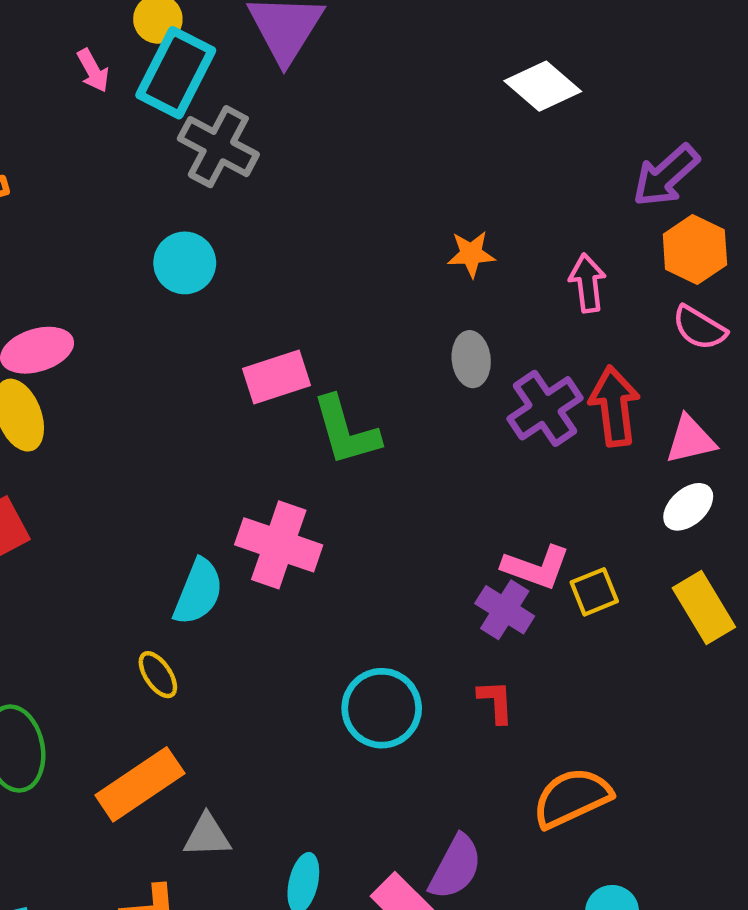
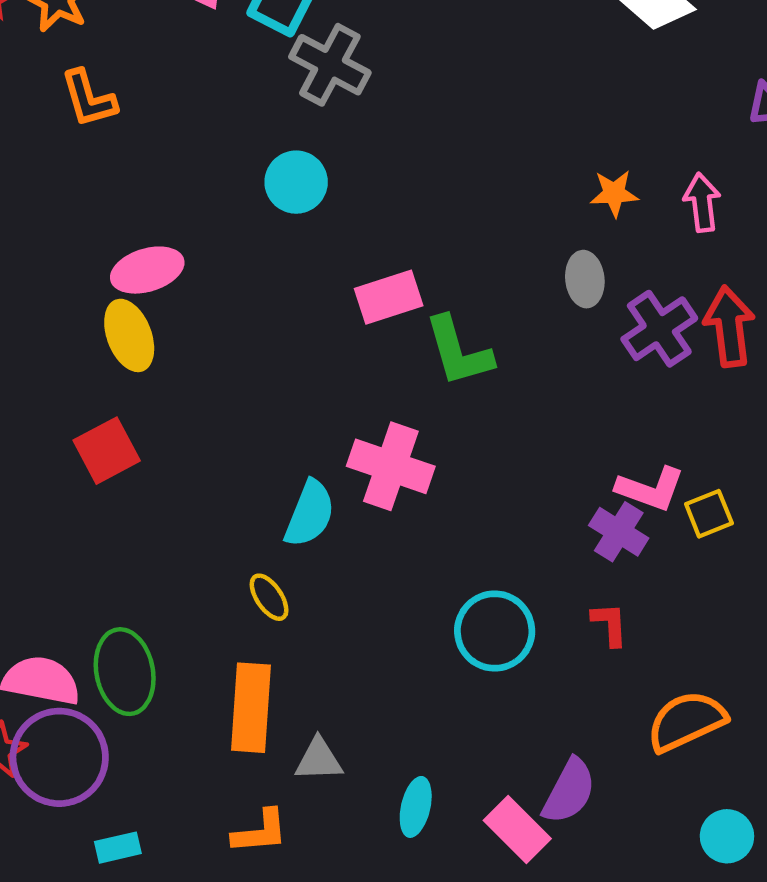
orange star: (471, 254) -> (614, 193), moved
orange rectangle: (140, 784) -> (251, 708), turned -52

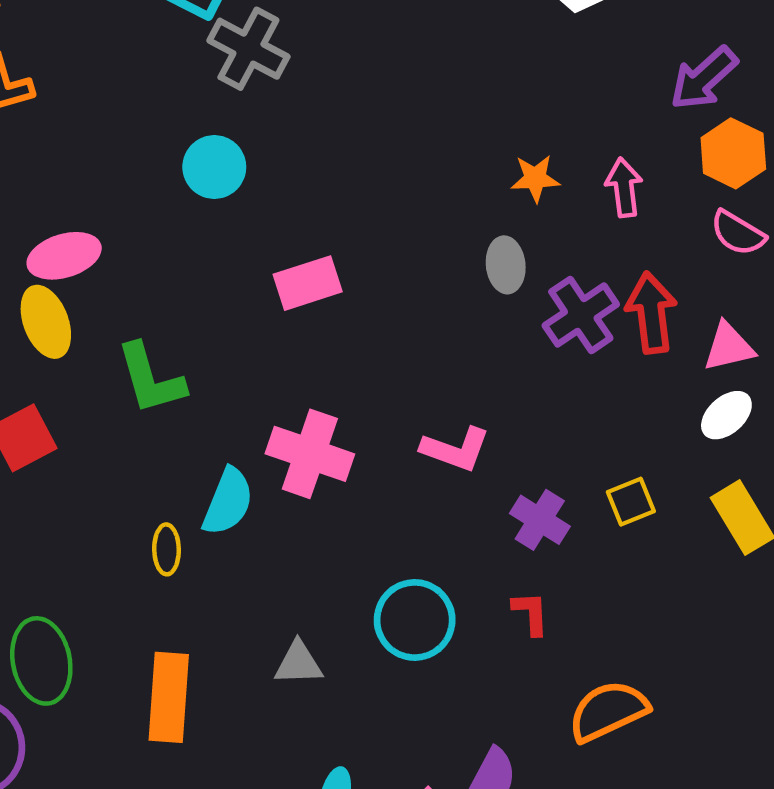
green L-shape: (459, 351) -> (151, 379), moved
pink L-shape: (650, 489) -> (456, 449), moved
yellow ellipse: (269, 597) -> (167, 549), moved, turned 33
gray triangle: (319, 760) -> (299, 663), moved

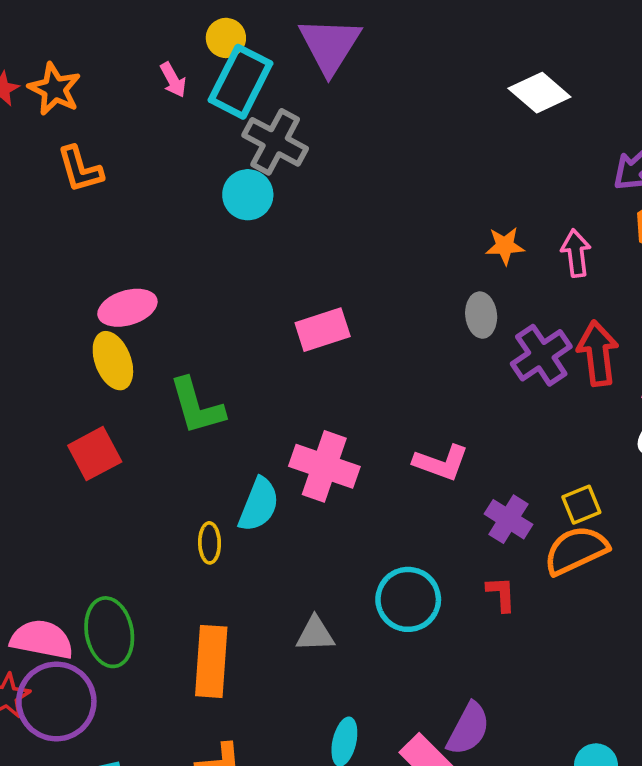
cyan circle: (214, 167) -> (248, 195), moved
orange semicircle: (608, 711) -> (576, 550), moved

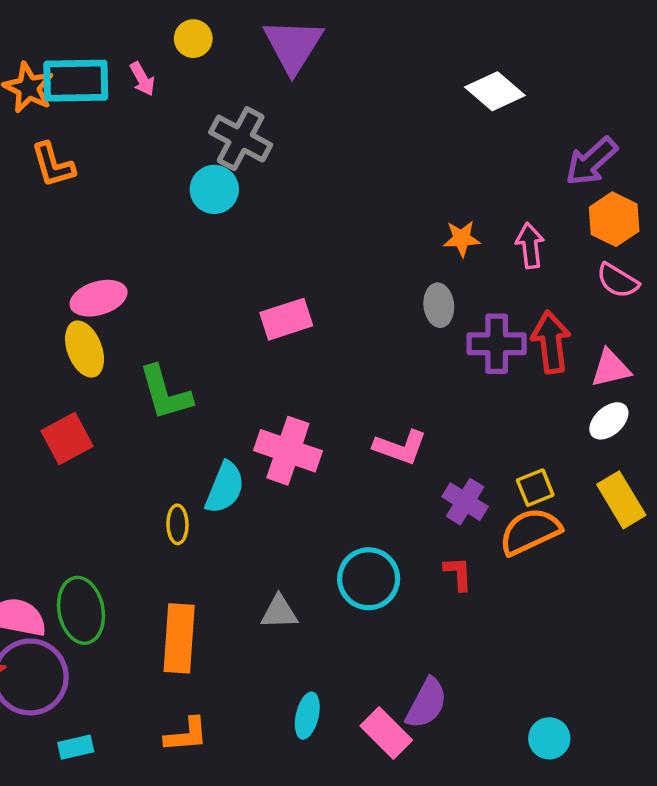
cyan rectangle: (241, 82) -> (76, 81), moved, turned 62
purple cross: (541, 355) -> (497, 344), turned 34

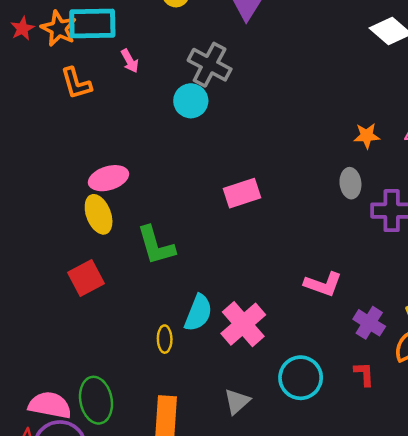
pink arrow: (142, 79) -> (130, 61), moved
pink cross: (288, 451) -> (243, 324), moved, turned 30
gray triangle: (279, 612) -> (237, 401), turned -40

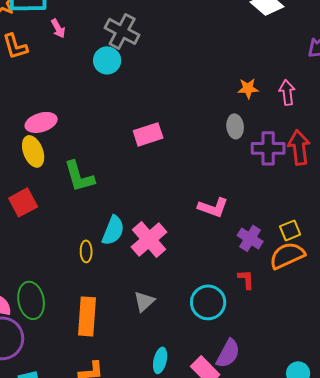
cyan circle: (301, 378) -> (208, 302), moved

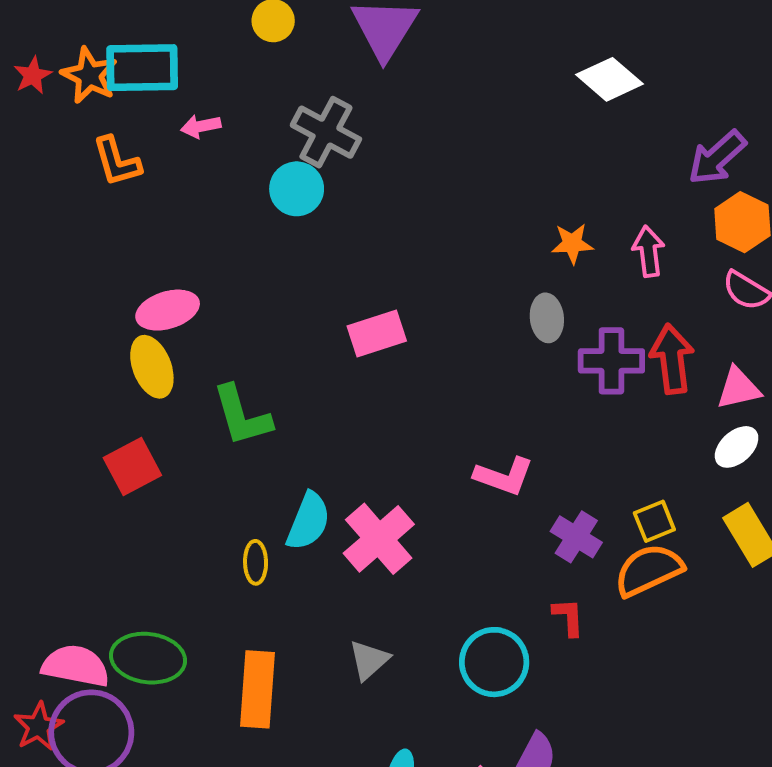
pink arrow: (58, 28) -> (201, 126), turned 108
green ellipse: (31, 300) -> (148, 658), turned -72

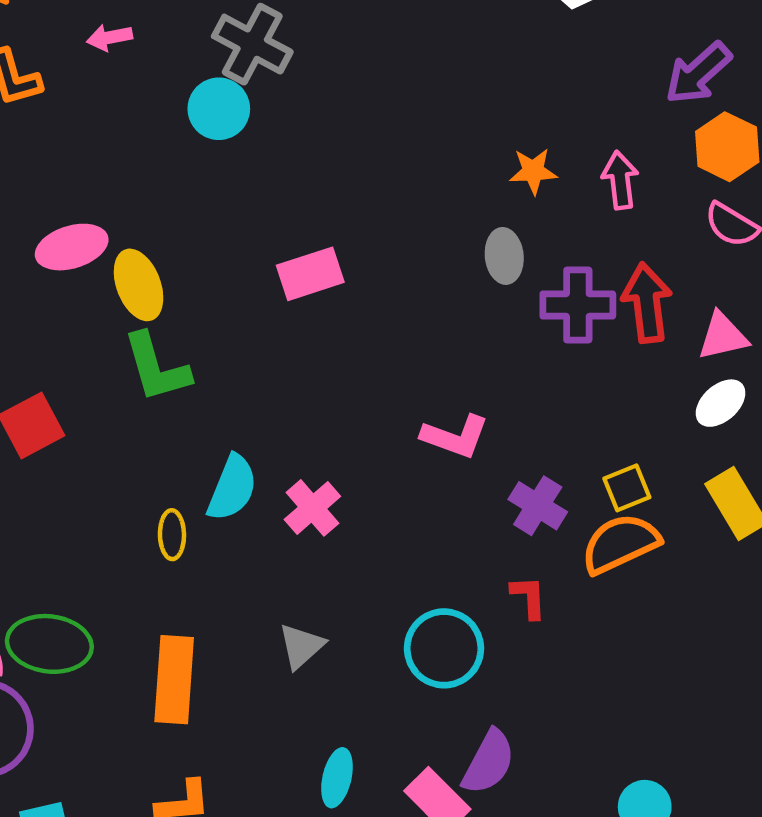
yellow ellipse: (152, 367) -> (139, 285), moved
pink cross: (379, 539) -> (312, 508), size x0.7

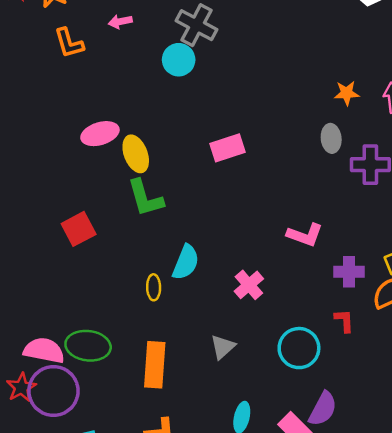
purple cross: (538, 506) -> (349, 272), turned -32
pink cross: (312, 508) -> (249, 285), moved

